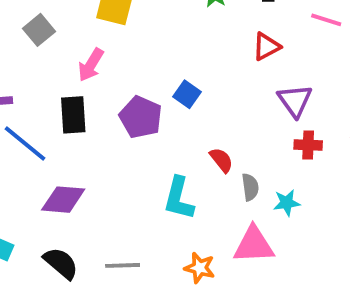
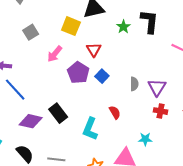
red triangle: (266, 47) -> (94, 50), moved, turned -42
black rectangle: (73, 115) -> (58, 113), moved, turned -42
purple pentagon: (141, 117) -> (78, 73), moved
gray semicircle: (250, 187) -> (134, 84), moved

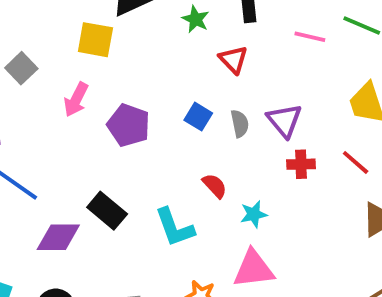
red triangle: (94, 50) -> (233, 60), moved
blue square: (102, 76) -> (198, 117), moved
cyan L-shape: (90, 129) -> (175, 227), turned -30
cyan star: (145, 139) -> (254, 214), moved

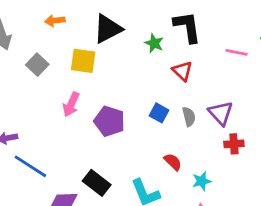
gray square: (21, 68) -> (37, 65), moved

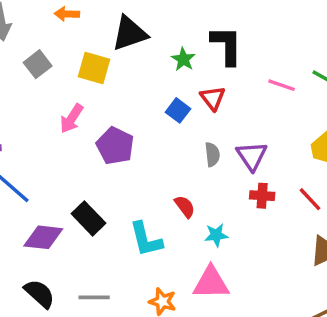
blue square: (159, 113) -> (178, 110), moved

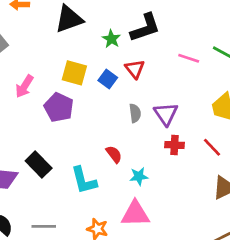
black L-shape: (227, 45) -> (145, 28), turned 72
yellow square: (94, 68) -> (74, 73), moved

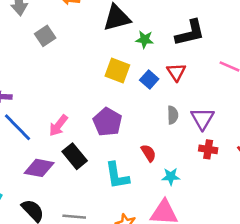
green star: (111, 39) -> (145, 39), moved, turned -30
pink arrow: (24, 86) -> (58, 125), moved
purple pentagon: (59, 107) -> (107, 122), moved

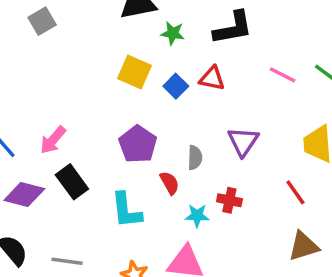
red triangle: (176, 72) -> (212, 78), turned -48
gray semicircle: (173, 115) -> (195, 158), moved
purple pentagon: (107, 122) -> (138, 144), moved
red cross: (208, 149) -> (229, 200), moved

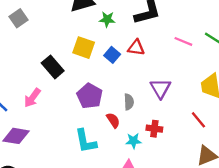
black rectangle: (72, 182) -> (53, 67), moved

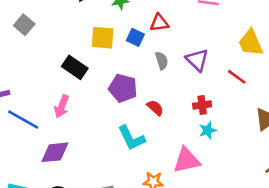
gray semicircle: (129, 102) -> (162, 61), moved
red line: (198, 120) -> (237, 77), moved
cyan star: (133, 141) -> (208, 130), moved

